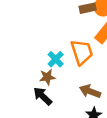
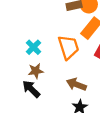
cyan cross: (56, 59) -> (33, 47), moved

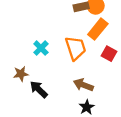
brown star: (36, 71) -> (21, 74), moved

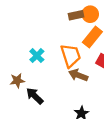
brown arrow: (83, 85) -> (78, 75), moved

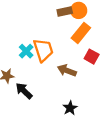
orange trapezoid: (71, 56) -> (43, 50), moved

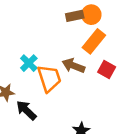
orange trapezoid: (43, 50) -> (49, 78), moved
brown arrow: (67, 70) -> (73, 66), moved

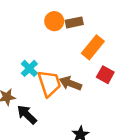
orange circle: (91, 15) -> (54, 21), moved
brown arrow: (73, 66) -> (70, 83), moved

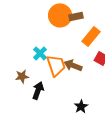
orange circle: (54, 21) -> (60, 15), size x1.5
black arrow: (27, 115) -> (38, 90), turned 66

